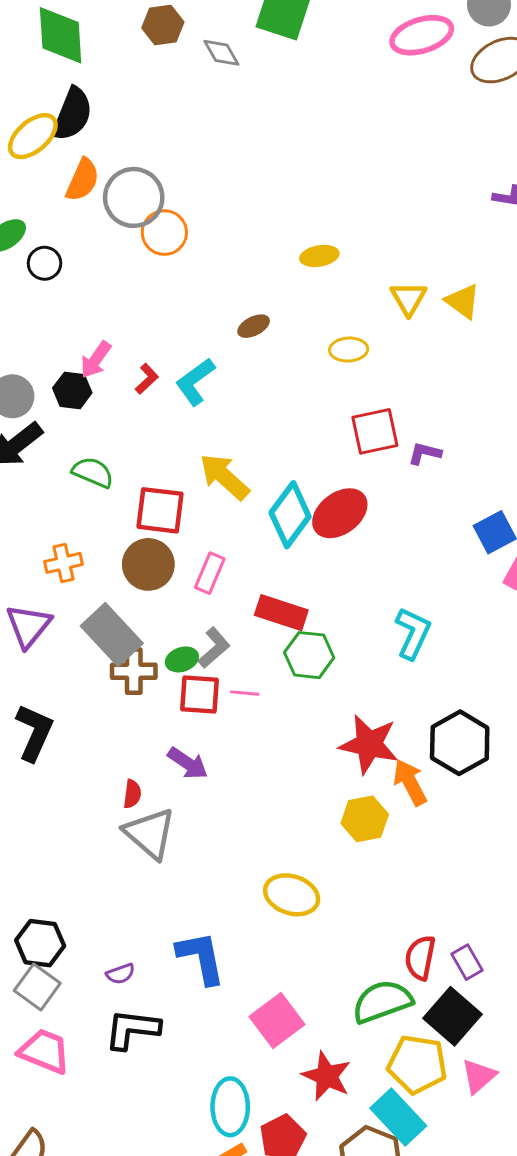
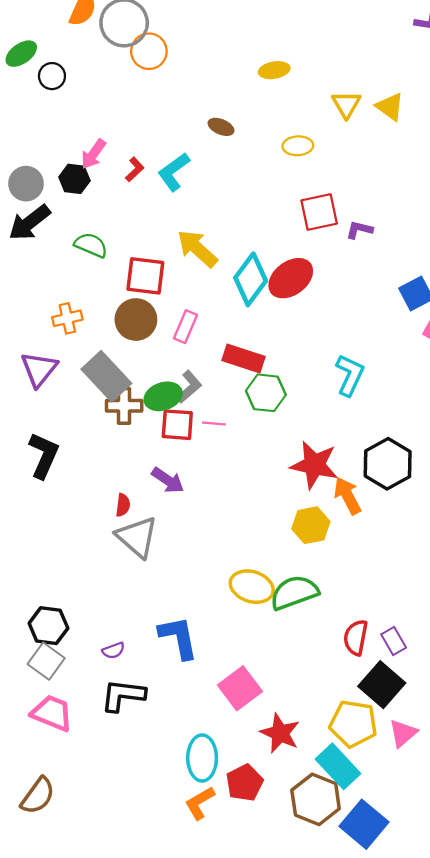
brown ellipse: (254, 326) -> (221, 127), turned 50
green ellipse: (182, 659) -> (163, 396), size x1.4
green semicircle: (382, 1002) -> (294, 593), moved

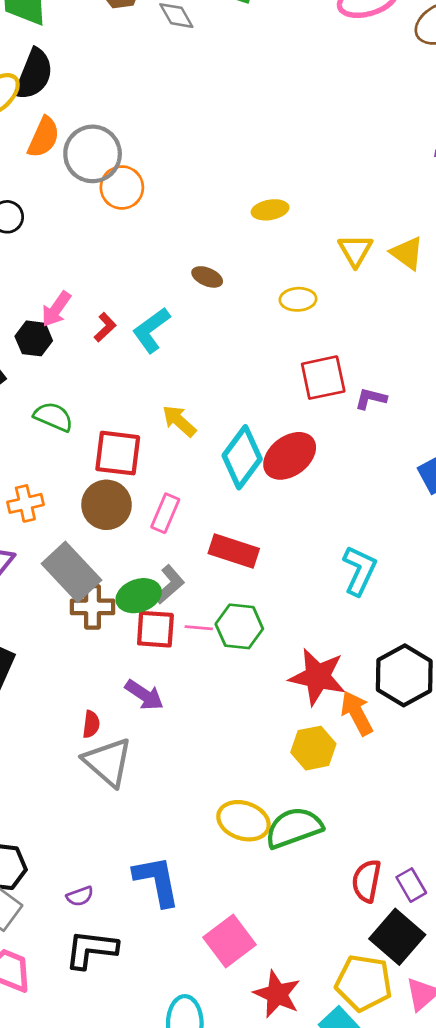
yellow arrow: (197, 249) -> (179, 421), size x0.7
green hexagon: (266, 393) -> (239, 626), moved

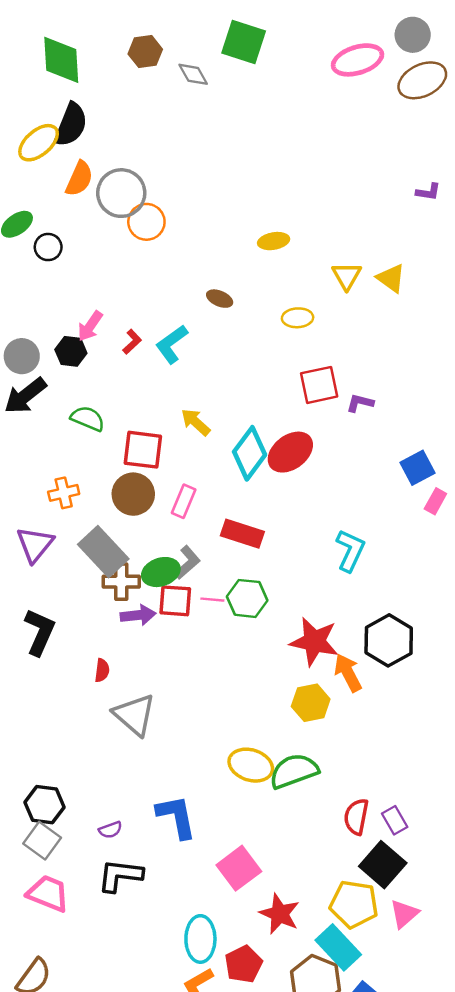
purple arrow: (144, 695) -> (138, 615), moved, turned -40
red semicircle: (91, 724) -> (102, 670), moved

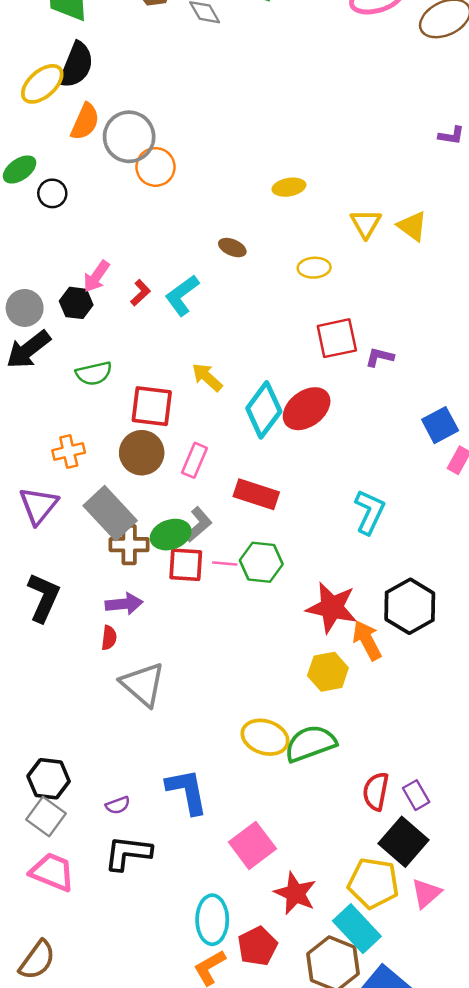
green semicircle: (88, 419) -> (94, 373), turned 144
purple arrow: (138, 615) -> (124, 604), moved

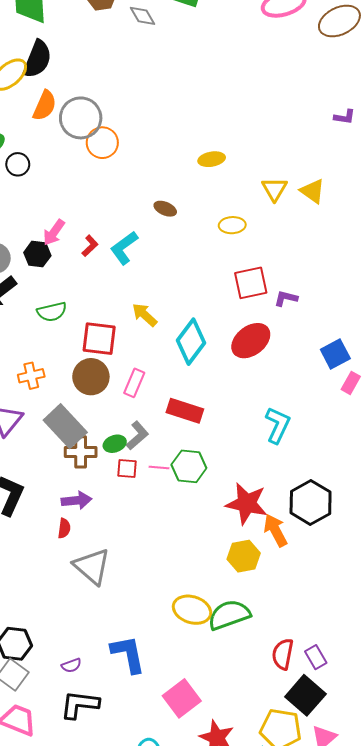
red ellipse: (307, 409) -> (251, 341), moved
green ellipse: (171, 535) -> (115, 444), size x0.7
red square: (186, 565) -> (127, 468), size x0.7

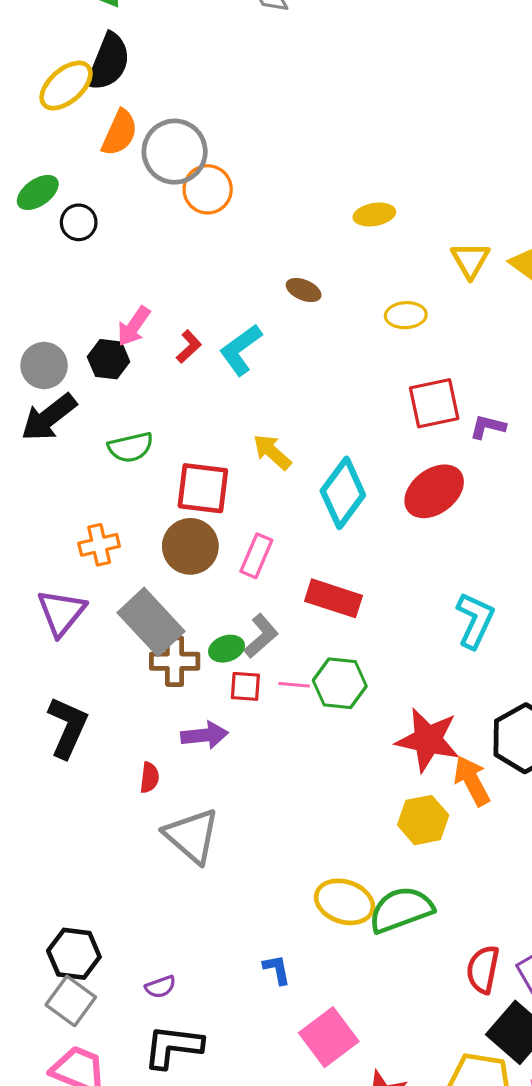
purple arrow: (77, 500) -> (204, 735), moved
blue L-shape: (128, 654) -> (277, 969), moved, size x0.5

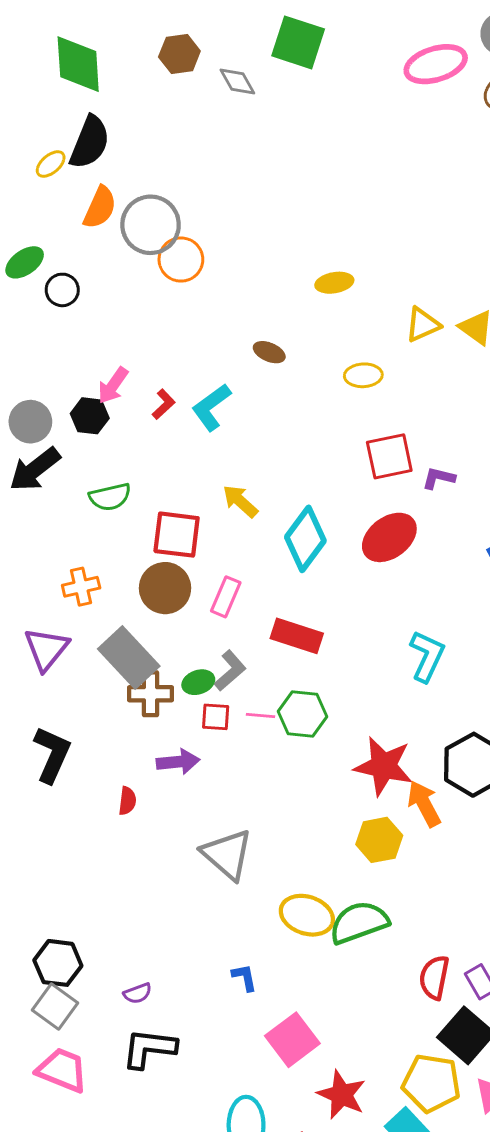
yellow ellipse: (66, 86) -> (51, 164), size x0.6
yellow triangle: (470, 260) -> (423, 325), turned 36
gray triangle: (192, 836) -> (227, 854), moved

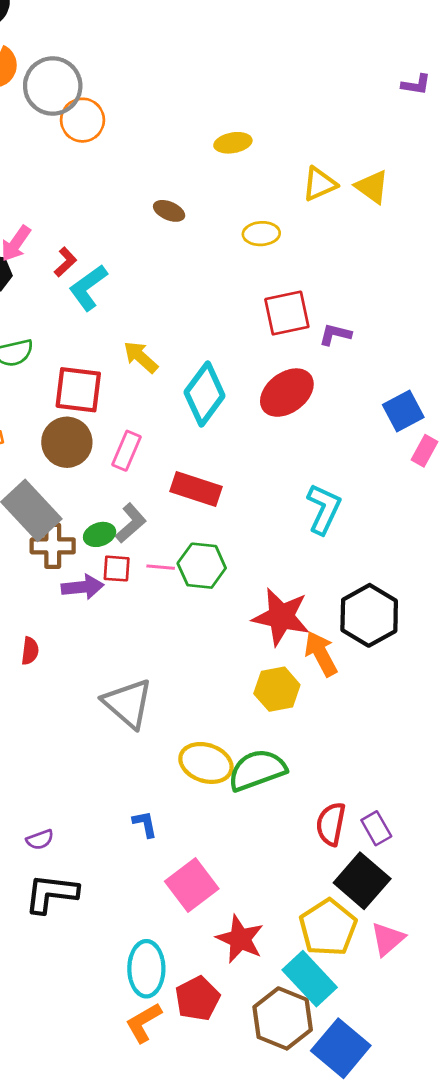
cyan L-shape: (211, 407) -> (88, 288), moved
purple arrow: (178, 762) -> (82, 587), moved
yellow pentagon: (431, 1083) -> (328, 928), turned 30

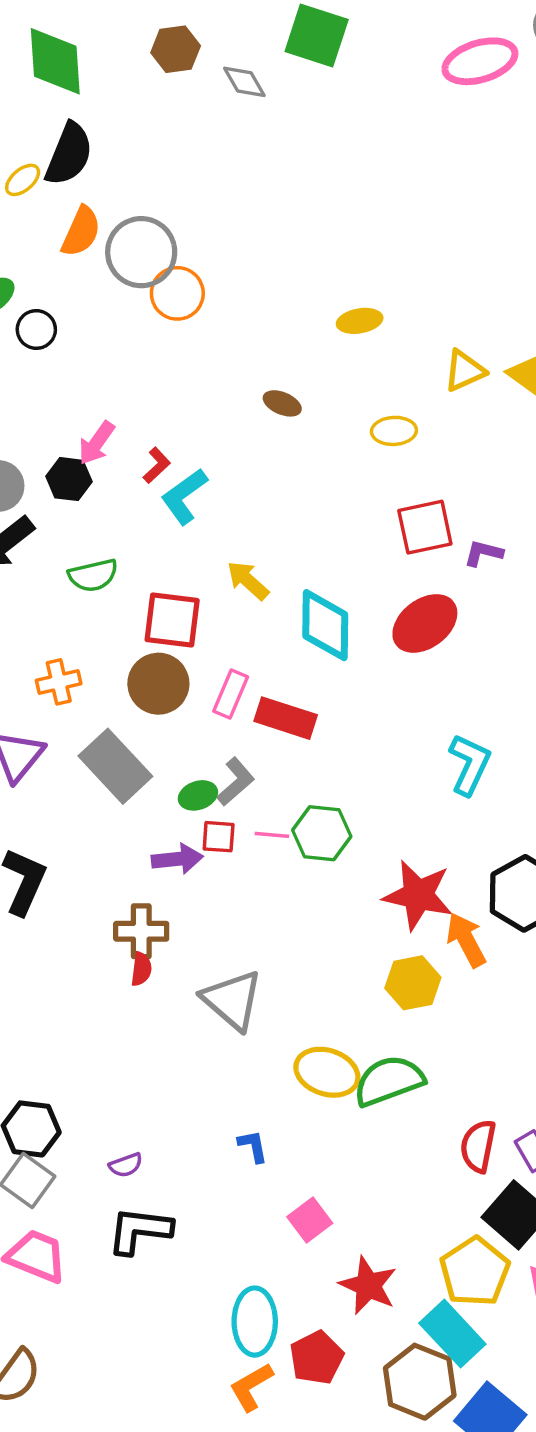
cyan diamond: (205, 394) -> (325, 625), turned -36
red rectangle: (196, 489) -> (286, 718), moved
brown cross: (53, 546) -> (141, 931), moved
red semicircle: (30, 651) -> (141, 969), moved
pink square: (192, 885) -> (310, 1220), size x0.7

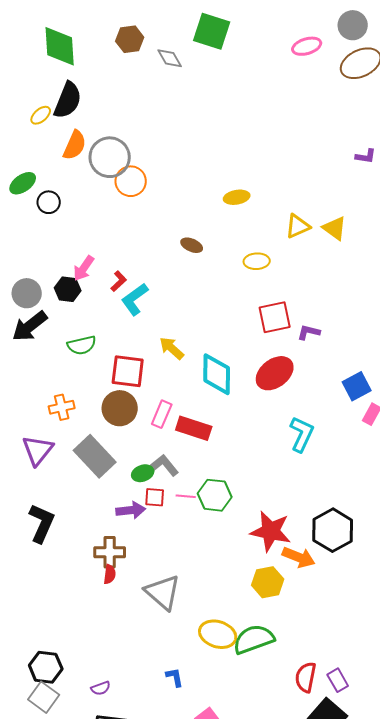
pink ellipse: (480, 61) -> (307, 46), size x0.7
cyan L-shape: (470, 764) -> (302, 434), moved
gray L-shape: (236, 782) -> (165, 465), turned -88
orange arrow: (466, 940) -> (299, 557), turned 140

